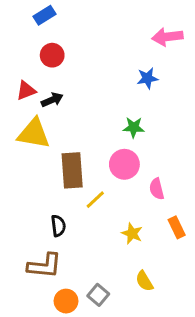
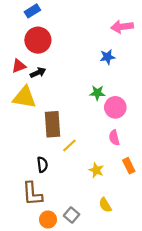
red circle: (52, 55) -> (38, 40), size x1.5
pink circle: (124, 164) -> (115, 107), moved
brown L-shape: (44, 266) -> (32, 194), turned 80

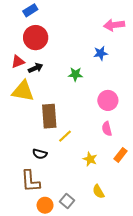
green star: (97, 93) -> (75, 74), moved
black semicircle: (42, 165) -> (40, 154), turned 112
orange rectangle: (129, 166) -> (120, 155), turned 64

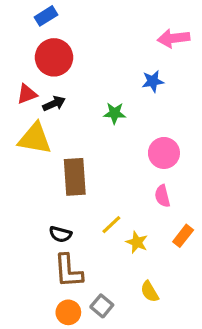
yellow line: (65, 136) -> (111, 225), moved
brown L-shape: (30, 181) -> (68, 271), moved

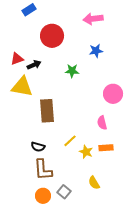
pink arrow: (174, 38) -> (93, 19), moved
red circle: (54, 57) -> (52, 36), moved
pink circle: (164, 153) -> (113, 94), moved
orange rectangle: (183, 236) -> (106, 148), moved, turned 48

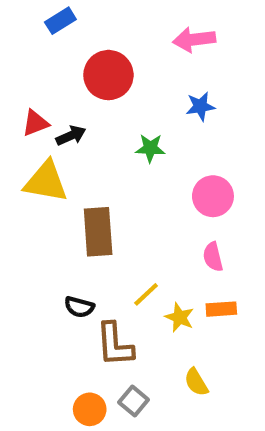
pink circle: (113, 94) -> (213, 196), moved
brown L-shape: (43, 170) -> (115, 345), moved

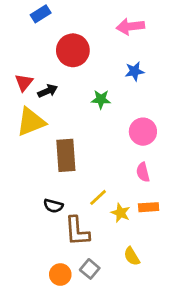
red triangle: (35, 123) -> (24, 83), turned -30
yellow triangle: (46, 182) -> (31, 122), turned -32

